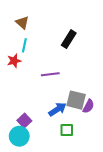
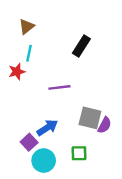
brown triangle: (22, 23) -> (27, 26), turned 40
blue arrow: (57, 109) -> (47, 128), moved
cyan circle: (19, 136) -> (44, 161), moved

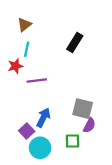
purple line: (59, 87) -> (37, 81), moved
purple semicircle: (105, 125) -> (89, 125), moved
blue arrow: (47, 128) -> (43, 118), turned -30

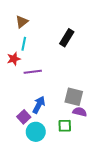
purple semicircle: (89, 125) -> (80, 112), turned -104

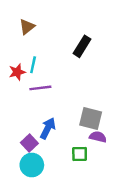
cyan line: (24, 44) -> (33, 65), moved
cyan circle: (36, 132) -> (32, 165), moved

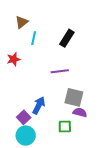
cyan line: (33, 65) -> (34, 38), moved
purple line: (40, 88) -> (60, 71), moved

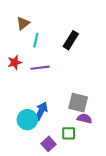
purple line: (60, 71) -> (40, 68), moved
purple square: (24, 117) -> (48, 144), moved
cyan circle: (26, 136) -> (27, 120), moved

